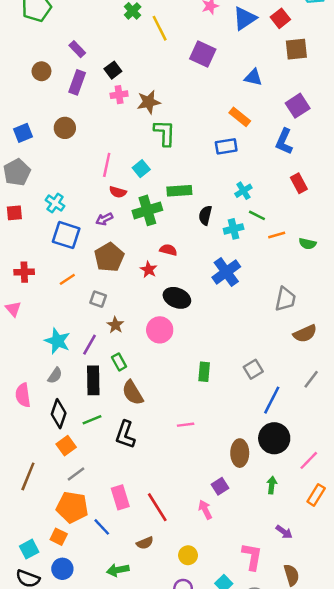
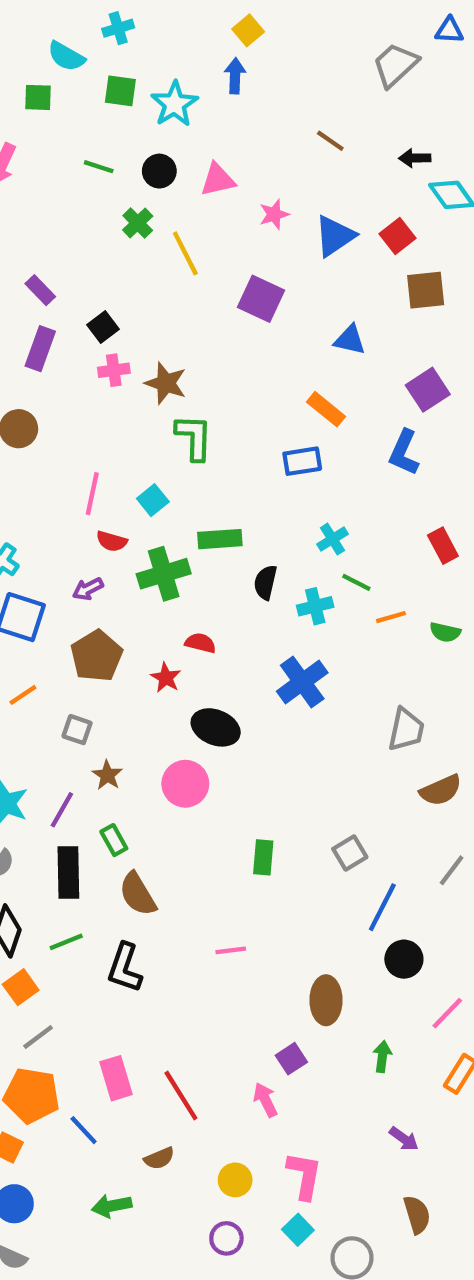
brown star: (149, 102) -> (166, 383), turned 30
red rectangle: (299, 183) -> (443, 546), moved
black circle: (274, 438) -> (404, 959), moved, size x0.7
pink L-shape: (252, 556) -> (304, 1176), moved

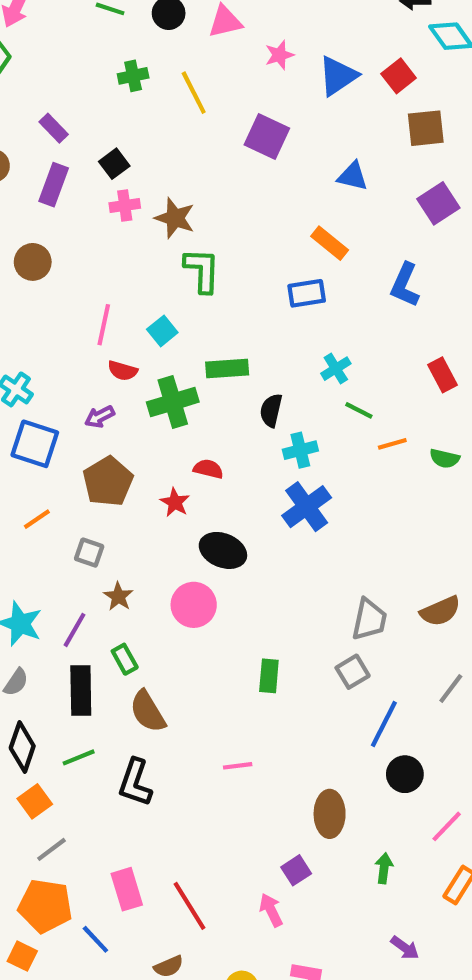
green cross: (138, 223) -> (133, 76), moved, turned 32
purple square: (428, 390) -> (438, 203), moved
cyan cross: (315, 606) -> (300, 450), moved
gray trapezoid: (406, 730) -> (369, 619), moved

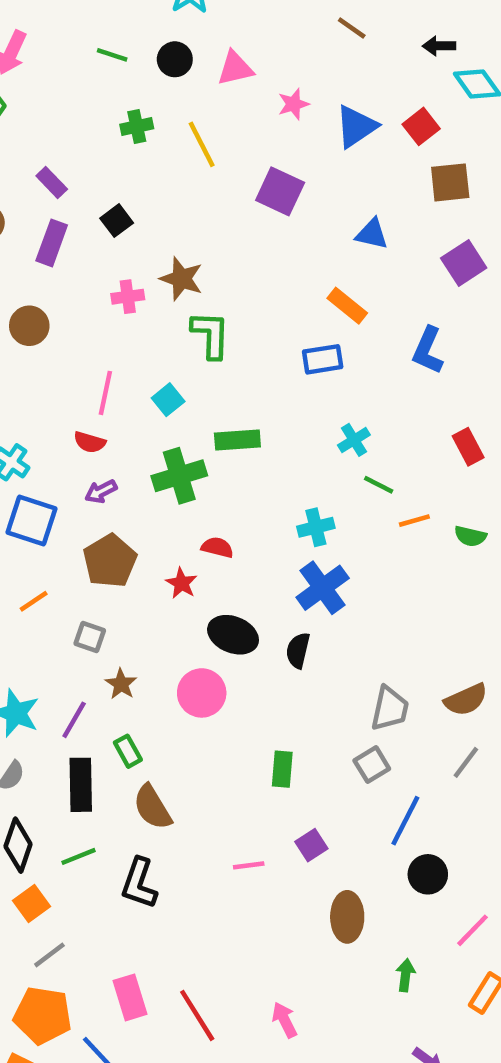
pink cross: (125, 205) -> (128, 297), moved
red semicircle: (123, 371) -> (90, 442), moved
black semicircle: (271, 410) -> (298, 650), moved
gray line: (451, 688) -> (466, 762), moved
purple square: (296, 870) -> (311, 845), moved

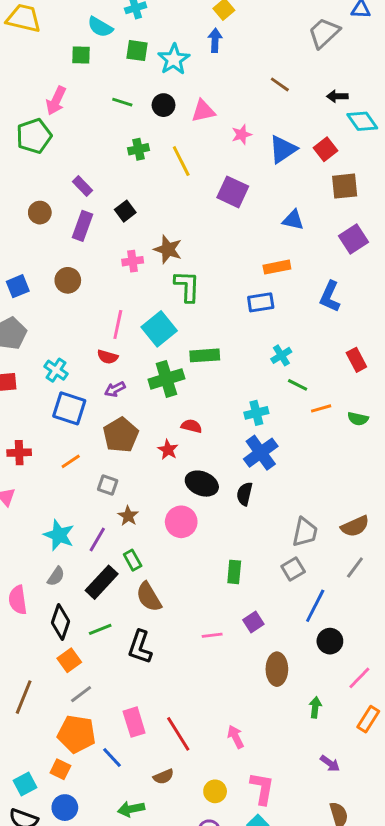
orange rectangle: (347, 306) -> (277, 267), turned -50
cyan square: (168, 400) -> (159, 329), size x1.6
black rectangle: (81, 785) -> (102, 582), turned 44

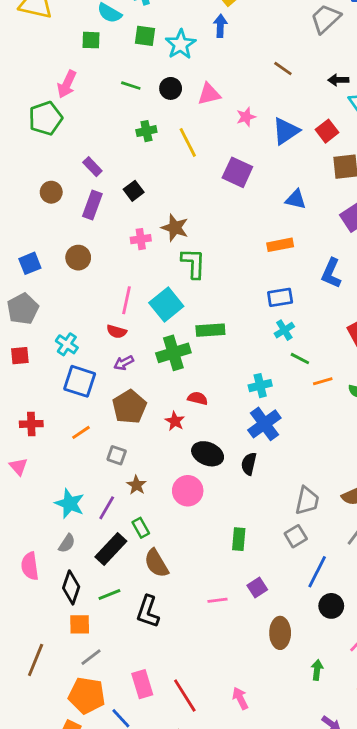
blue rectangle: (261, 302) -> (280, 297), moved
orange square: (69, 660) -> (80, 624), turned 35

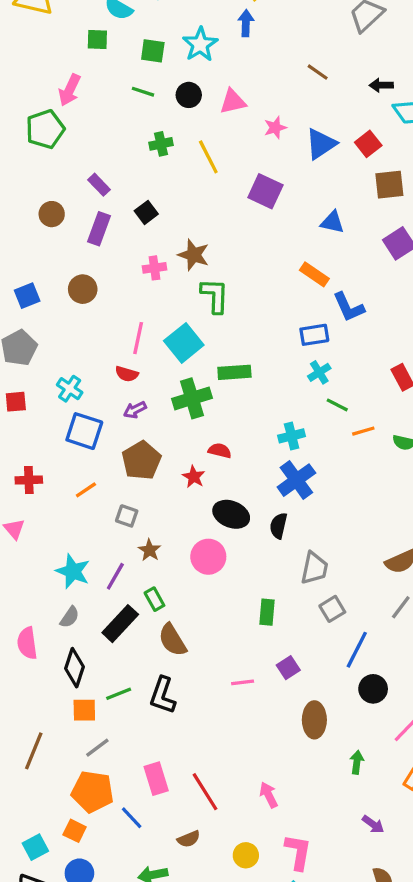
green square: (145, 36) -> (153, 51), moved
orange rectangle: (280, 245) -> (314, 274), turned 45
blue L-shape: (331, 273) -> (349, 307), moved, turned -48
gray trapezoid: (307, 501) -> (314, 568), moved
green line: (109, 595) -> (119, 694), moved

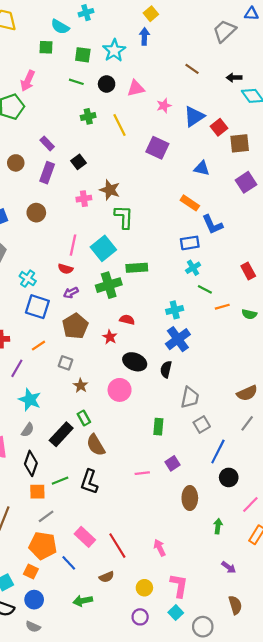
red square: (368, 144) -> (219, 127), moved
purple line: (115, 576) -> (17, 368), moved
pink rectangle: (156, 779) -> (85, 537), turned -30

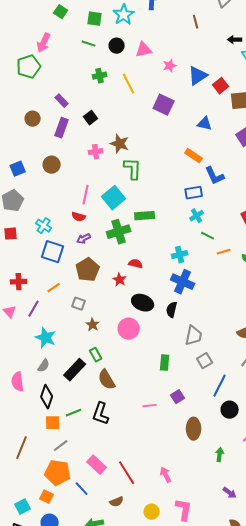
green square: (46, 47) -> (61, 12), turned 32
brown line: (192, 69) -> (196, 22), moved, turned 40
blue cross: (178, 339) -> (183, 282), turned -30

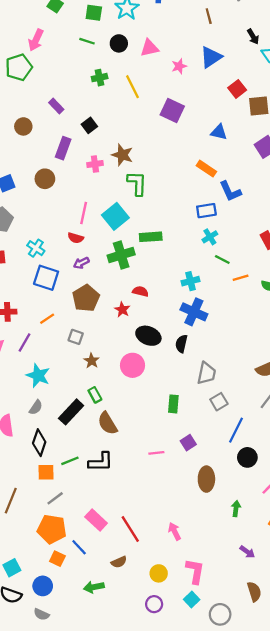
black arrow: (235, 40) -> (253, 37), turned -120
blue triangle: (198, 76) -> (211, 57), moved
purple rectangle: (62, 128) -> (63, 148), moved
black L-shape: (101, 414) -> (101, 462), turned -110
orange square: (47, 497) -> (57, 559), moved

